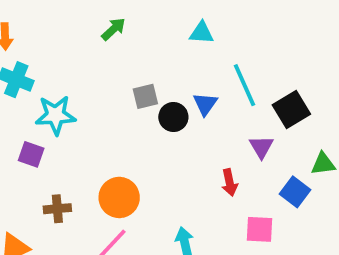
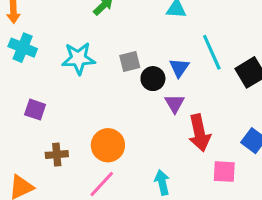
cyan star: (56, 115) -> (78, 58), moved
purple triangle: (261, 147) -> (175, 103), moved
red arrow: (230, 183) -> (199, 133), size x1.6

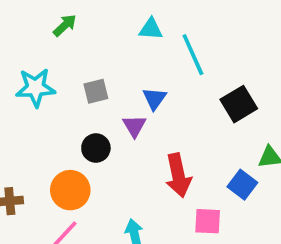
cyan line: (212, 52) -> (193, 55), moved
black circle: (153, 79) -> (96, 148), moved
purple triangle: (175, 103) -> (134, 126), moved

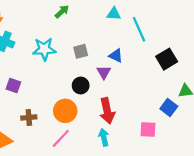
blue triangle: (154, 99) -> (116, 56), turned -40
red arrow: (178, 175) -> (107, 111), moved

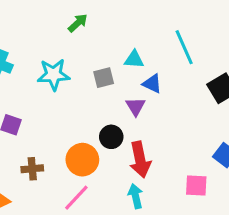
cyan triangle: (114, 14) -> (134, 59), moved
black circle: (81, 85) -> (111, 137), moved

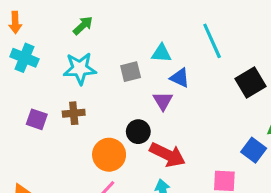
green arrow: (78, 23) -> (83, 26), moved
red arrow: (140, 160) -> (167, 155), turned -52
brown cross: (32, 169) -> (74, 113), moved

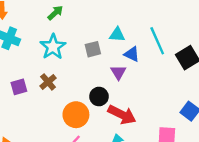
cyan line: (212, 41) -> (157, 41), moved
cyan star: (80, 69) -> (53, 47), turned -30
brown cross: (74, 113) -> (48, 82), turned -35
purple square: (37, 119) -> (19, 87), turned -35

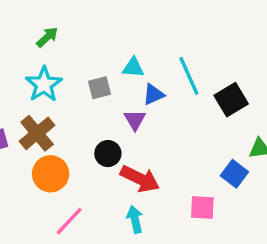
blue triangle: (132, 54) -> (153, 94), turned -49
brown cross: (48, 82) -> (37, 133), size x1.5
orange circle: (76, 115) -> (51, 174), moved

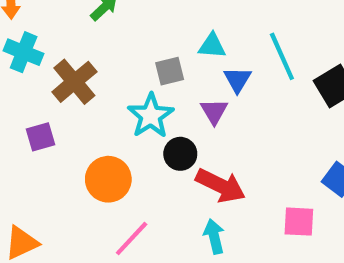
cyan star: (44, 84) -> (151, 116), moved
blue triangle: (153, 94) -> (237, 80), turned -35
brown cross: (37, 133) -> (74, 82), moved

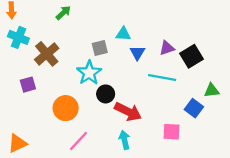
cyan line: (282, 56) -> (162, 77), moved, turned -56
purple triangle: (214, 111) -> (167, 48), moved, turned 42

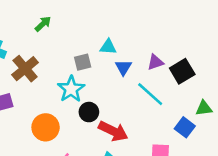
cyan line: (162, 77) -> (150, 94), turned 32

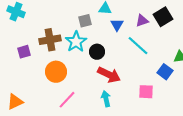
brown cross: (25, 69) -> (50, 40), moved, turned 30
black square: (182, 71) -> (163, 17), moved
black circle: (89, 112) -> (97, 52), moved

